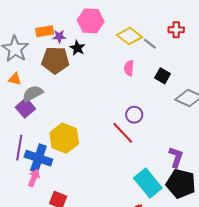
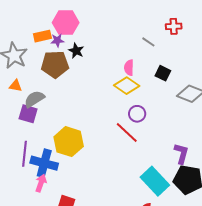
pink hexagon: (91, 21) -> (66, 23), moved
yellow diamond: (130, 36) -> (127, 86), moved
purple square: (25, 108) -> (28, 114), turned -30

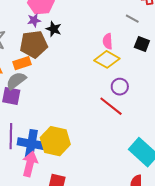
orange rectangle: (42, 36) -> (22, 63), moved
gray line: (148, 42) -> (132, 19), moved
yellow hexagon: (69, 142) -> (55, 141), moved
pink arrow: (41, 183) -> (30, 164), size x1.4

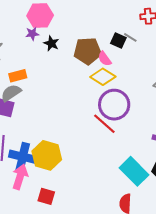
pink semicircle: (108, 41) -> (105, 59), turned -35
brown pentagon: (34, 44) -> (87, 51), moved
black square: (142, 44) -> (118, 41), moved
purple circle: (120, 87) -> (114, 105), size x1.8

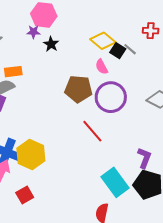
brown pentagon: (87, 51) -> (79, 89), moved
yellow diamond: (103, 77) -> (103, 41), moved
purple circle: (114, 105) -> (111, 97), moved
red square: (46, 196) -> (25, 195), turned 36

